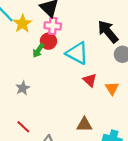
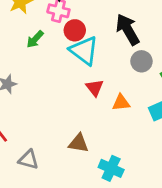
red circle: (48, 41) -> (75, 30), moved
orange triangle: (112, 88) -> (121, 103), turned 48

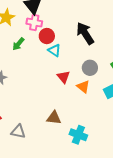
cyan triangle: (84, 51) -> (54, 50), size x0.6
gray circle: (141, 61) -> (90, 68), moved
orange triangle: (121, 103) -> (83, 87), turned 48

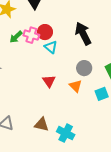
pink cross: (34, 22) -> (31, 35), moved
red triangle: (63, 77) -> (49, 81), moved
brown triangle: (54, 118) -> (42, 125), moved

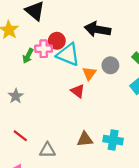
black arrow: (83, 34) -> (98, 29), turned -35
cyan triangle: (51, 47) -> (68, 55), size x1.6
orange triangle: (75, 86) -> (89, 73), moved, turned 40

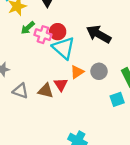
green arrow: (28, 56) -> (28, 28), moved
brown triangle: (85, 139) -> (46, 91), moved
gray triangle: (47, 150) -> (20, 91), moved

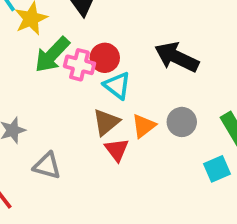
green arrow: (28, 28) -> (52, 55), size x1.5
cyan triangle: (64, 48) -> (117, 85), size x0.7
brown triangle: (46, 91) -> (106, 122), moved, turned -49

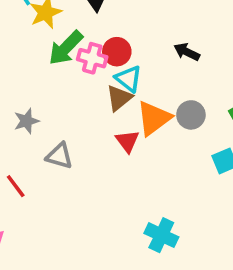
black arrow: (177, 57) -> (187, 52), size x0.6
brown triangle: (106, 122) -> (119, 98), moved
orange triangle: (144, 126) -> (154, 118), size x1.5

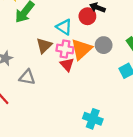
red circle: (117, 52) -> (87, 16), moved
pink cross: (92, 58) -> (65, 49), moved
brown triangle: (119, 98) -> (44, 45), moved

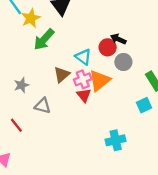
gray circle: (104, 45) -> (123, 62), moved
pink cross: (65, 49) -> (83, 79), turned -35
cyan cross: (93, 119) -> (116, 140), moved, turned -36

